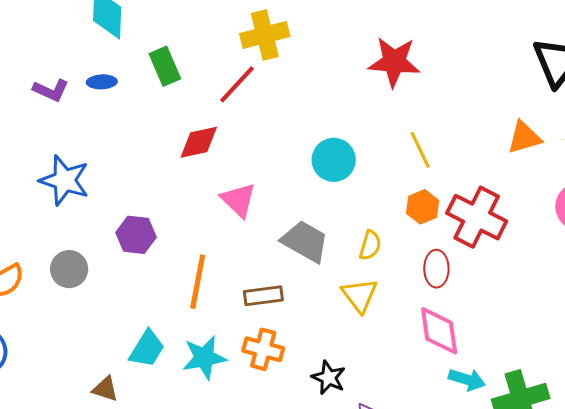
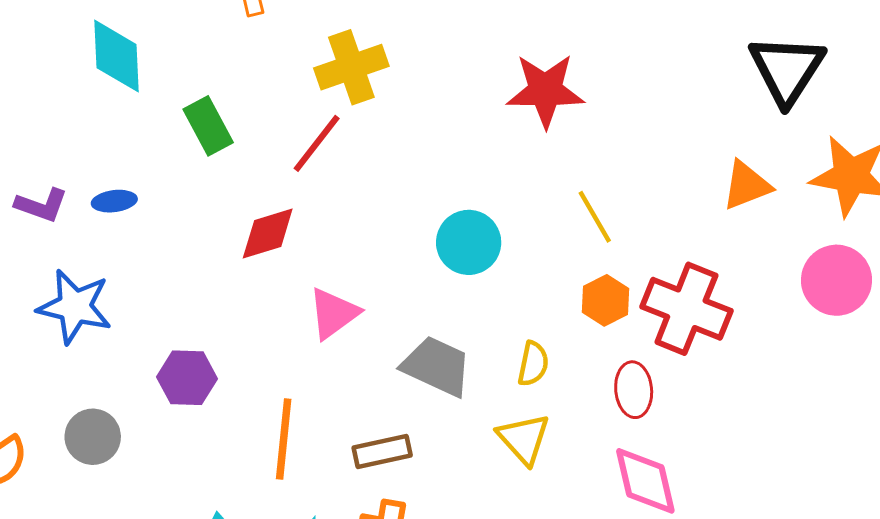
blue ellipse: (102, 82) -> (114, 201), moved
purple L-shape: (51, 90) -> (41, 205), moved
pink triangle: (239, 200) -> (334, 313), turned 45

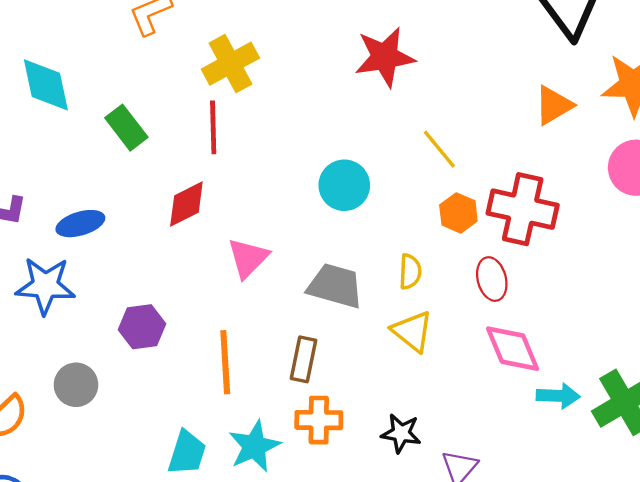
red line: (317, 143) -> (213, 127), turned -30
blue ellipse: (114, 201) -> (80, 224), moved, size x1.4
brown rectangle: (382, 452) -> (304, 359), turned -57

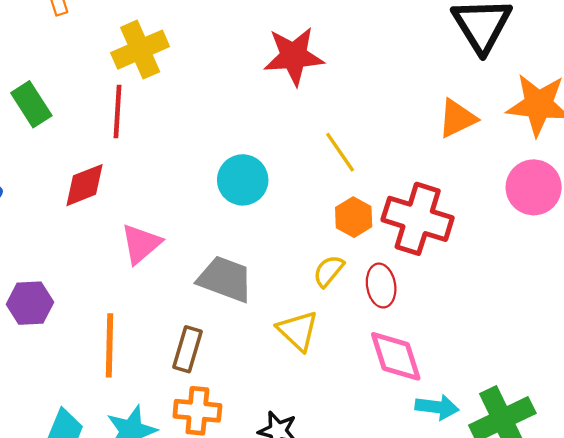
yellow semicircle: (410, 272) -> (329, 271), moved, turned -148

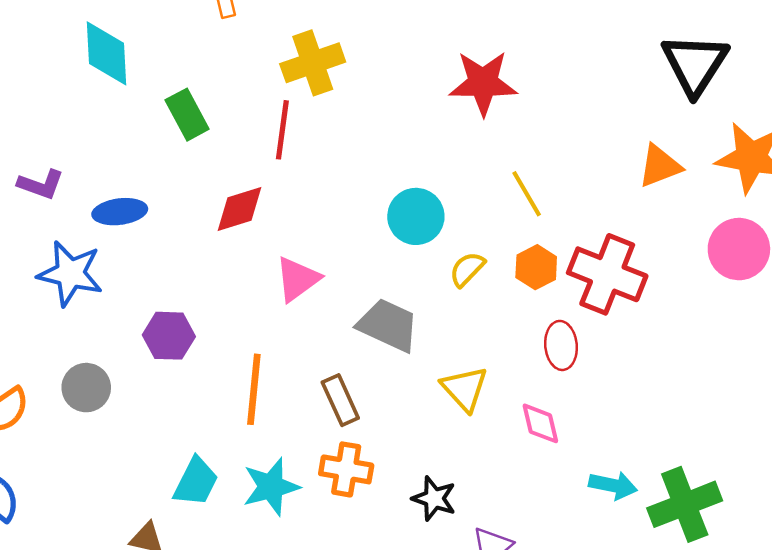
yellow semicircle: (329, 271) -> (467, 269), moved
brown rectangle: (187, 349) -> (340, 400), turned -45
pink diamond: (396, 356) -> (540, 423), moved, size x0.7

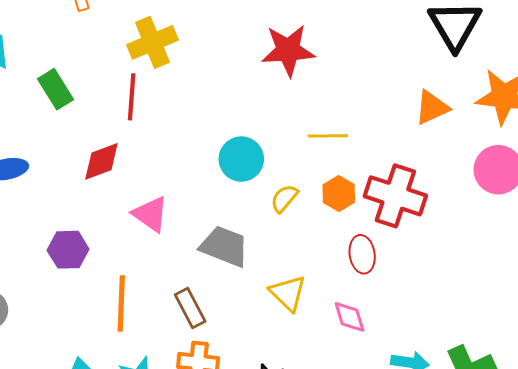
yellow line: (527, 194) -> (328, 136), turned -57
pink triangle: (297, 279) -> (151, 214), turned -45
purple hexagon: (169, 336) -> (68, 250), moved

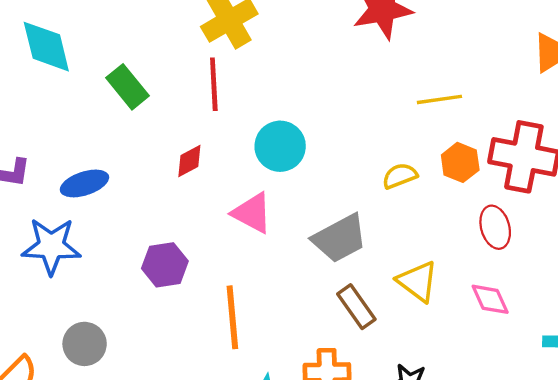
cyan circle: (241, 159) -> (280, 146), moved
red diamond: (101, 161) -> (189, 161), size x0.7
yellow semicircle: (284, 198) -> (400, 176), turned 36
gray trapezoid: (224, 246) -> (340, 238), turned 138
brown rectangle: (190, 308) -> (356, 307), moved

